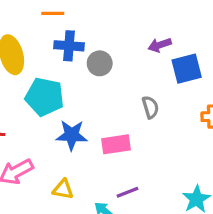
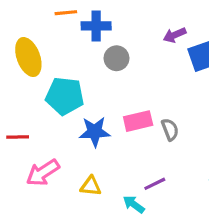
blue cross: (69, 46) -> (96, 26), moved
gray semicircle: (150, 107) -> (170, 130), moved
pink rectangle: (116, 144) -> (138, 121), moved

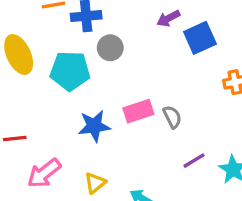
cyan pentagon: (65, 96) -> (70, 71), moved
purple line: (155, 184) -> (194, 161), moved
yellow triangle: (91, 186) -> (95, 183), turned -40

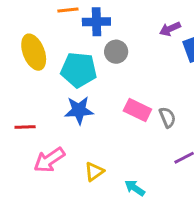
pink rectangle: (138, 111) -> (137, 110), turned 40
blue star: (94, 126) -> (79, 110), moved

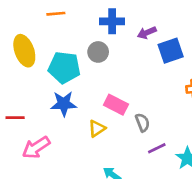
blue cross: (96, 22) -> (112, 21), moved
gray semicircle: (167, 117) -> (142, 123), moved
yellow triangle: (94, 172) -> (97, 128), moved

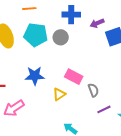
cyan pentagon: (64, 67) -> (36, 35), moved

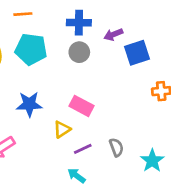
gray circle: (61, 37) -> (79, 52), moved
gray semicircle: (93, 90) -> (116, 147), moved
purple line: (104, 109) -> (83, 149), moved

